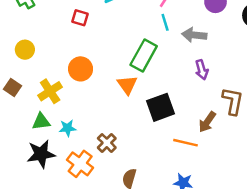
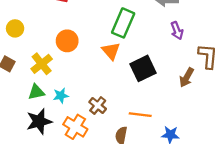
orange line: (185, 143) -> (140, 115), moved

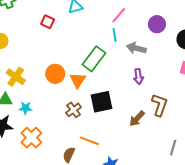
orange circle: (67, 41) -> (55, 74), moved
yellow cross: (42, 64) -> (16, 77), turned -30
brown cross: (98, 105) -> (74, 110), moved

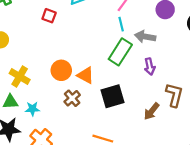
green rectangle: (94, 59) -> (120, 52), moved
orange triangle: (78, 80) -> (86, 75), turned -30
brown cross: (74, 110) -> (72, 98), moved

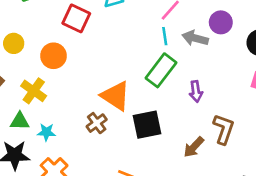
red square: (49, 16) -> (76, 18), size x1.5
gray arrow: (145, 37) -> (195, 38), moved
orange circle: (61, 70) -> (54, 56), moved
orange triangle: (86, 75) -> (116, 96), size x1.4

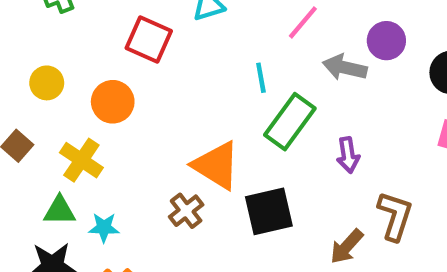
cyan line: (165, 36) -> (261, 78), moved

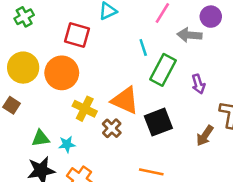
yellow circle: (47, 83) -> (23, 68), size x1.6
orange circle: (113, 102) -> (62, 73), size x1.4
yellow cross: (81, 160) -> (85, 109), moved

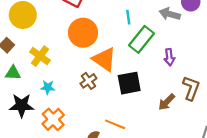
orange circle: (62, 73) -> (83, 33), moved
yellow cross: (85, 109) -> (40, 56), moved
green triangle: (41, 138) -> (13, 73), moved

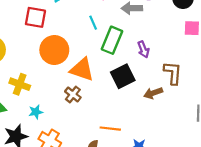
black square: (129, 83) -> (123, 76), moved
brown arrow: (167, 102) -> (153, 93), turned 42

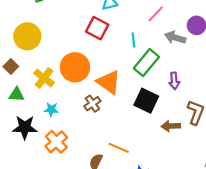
red square: (35, 17) -> (97, 28), moved
orange circle: (54, 50) -> (75, 67), moved
black square: (123, 76) -> (146, 101), turned 35

